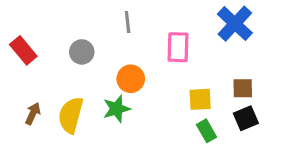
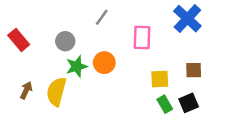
gray line: (128, 22) -> (102, 17), turned 42
green star: (116, 109) -> (77, 66), moved
black square: (246, 118) -> (189, 103), moved

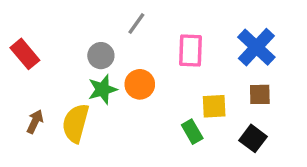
blue cross: (187, 19) -> (256, 47), moved
gray circle: (65, 41) -> (101, 56), moved
black square: (189, 103) -> (253, 138), turned -30
green rectangle: (165, 104) -> (192, 132), moved

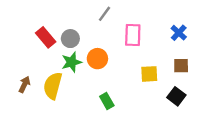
gray line: (136, 23) -> (105, 14), moved
blue cross: (256, 47) -> (179, 33), size x0.6
red rectangle: (25, 54) -> (46, 37), moved
green rectangle: (192, 132) -> (107, 101), moved

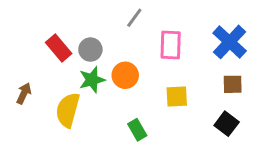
blue cross: (179, 33) -> (230, 42), size x1.6
yellow square: (149, 74) -> (177, 96), moved
brown arrow: (24, 84) -> (24, 93), moved

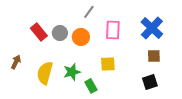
orange circle: (125, 75) -> (81, 37), moved
green star: (92, 80) -> (72, 72), moved
yellow square: (177, 96) -> (108, 64), moved
black square: (227, 124) -> (150, 82), turned 35

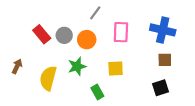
blue cross: (152, 28) -> (163, 30), turned -30
green star: (72, 72) -> (77, 66), moved

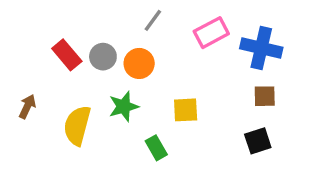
pink rectangle: (121, 32) -> (211, 33), moved, turned 60

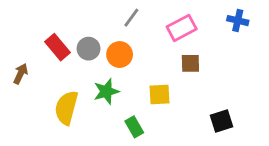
blue cross: (261, 48) -> (238, 21), moved, size x0.6
brown square: (265, 96) -> (190, 63), moved
brown arrow: (27, 106) -> (21, 74), moved

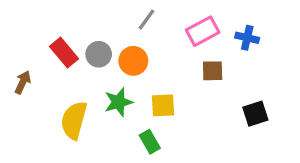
blue cross: (238, 21) -> (247, 38), moved
yellow square: (159, 94) -> (163, 105), moved
black square: (222, 121) -> (255, 114), moved

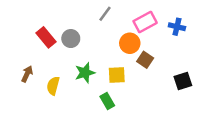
orange circle: (133, 61) -> (130, 43), moved
brown square: (213, 71) -> (145, 60), moved, turned 35
brown arrow: (23, 82) -> (27, 74), moved
yellow semicircle: (74, 120) -> (53, 86), size x0.7

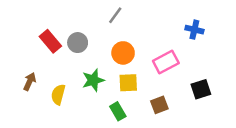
pink rectangle: (145, 22) -> (166, 62), moved
orange circle: (130, 43) -> (123, 53), moved
brown square: (145, 60) -> (159, 105), moved, turned 35

